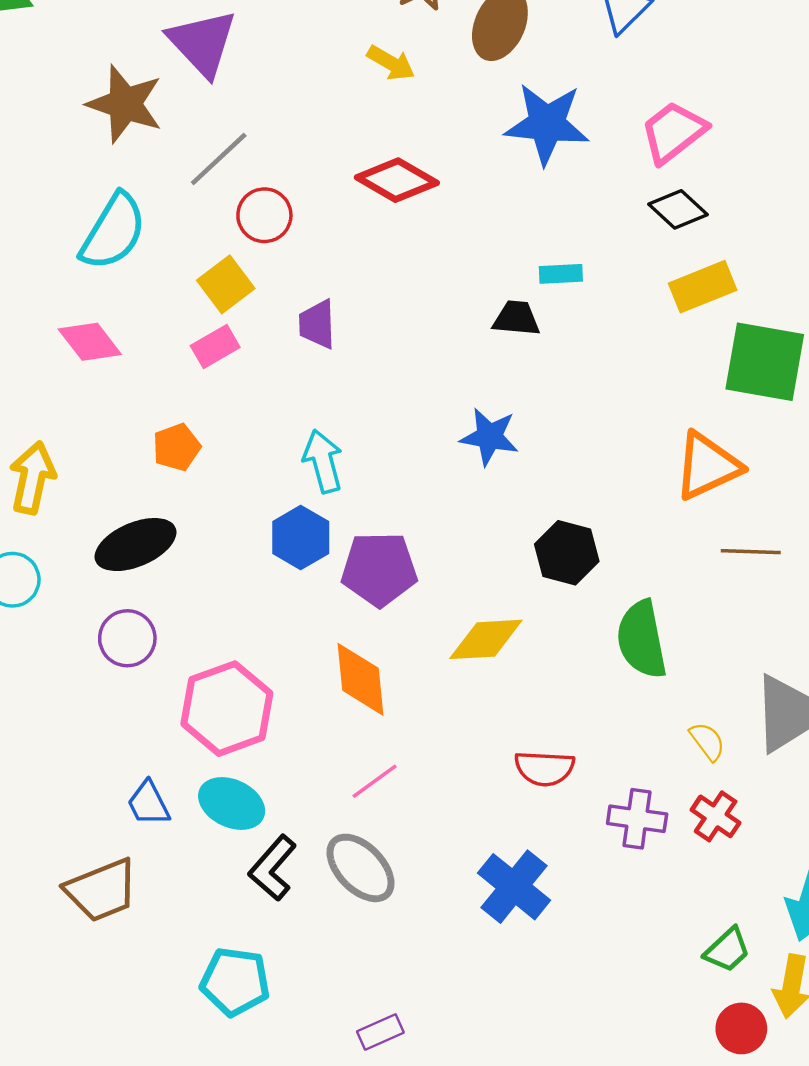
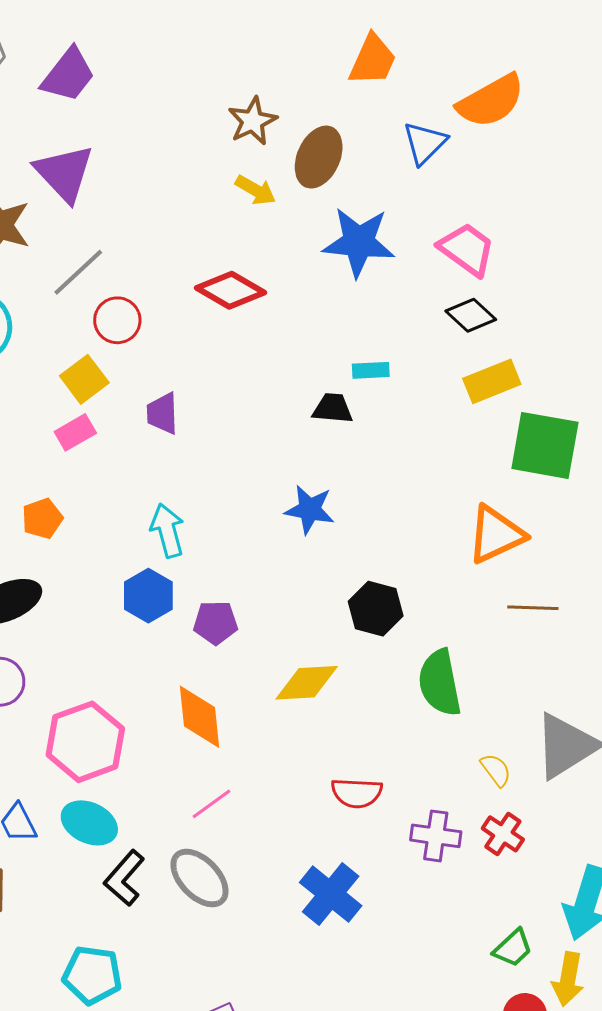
yellow arrow: (391, 63) -> (256, 190), moved
pink trapezoid: (673, 132) -> (467, 249), turned 74
purple pentagon: (379, 569) -> (215, 623), size x0.7

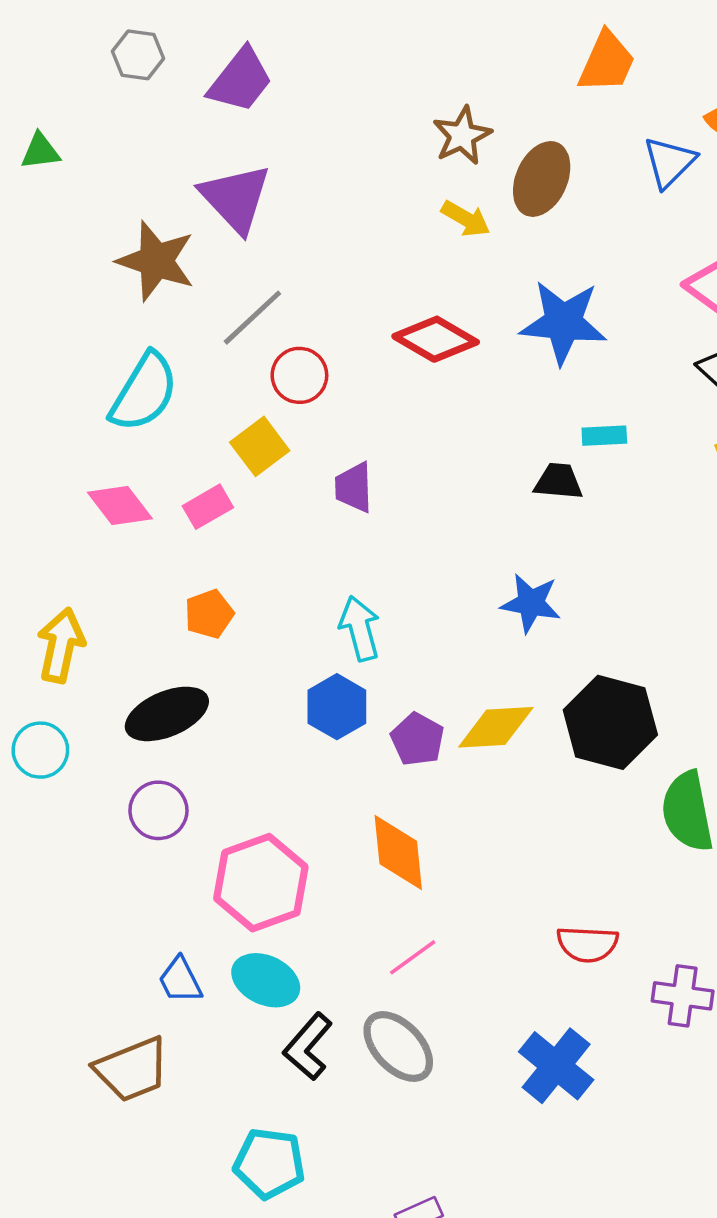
blue star: (359, 242) -> (563, 322), moved
pink rectangle: (75, 432) -> (208, 507), moved
black hexagon: (376, 609) -> (610, 722), size x1.4
purple pentagon: (215, 623) -> (418, 739), turned 30
yellow diamond: (307, 683) -> (496, 727), moved

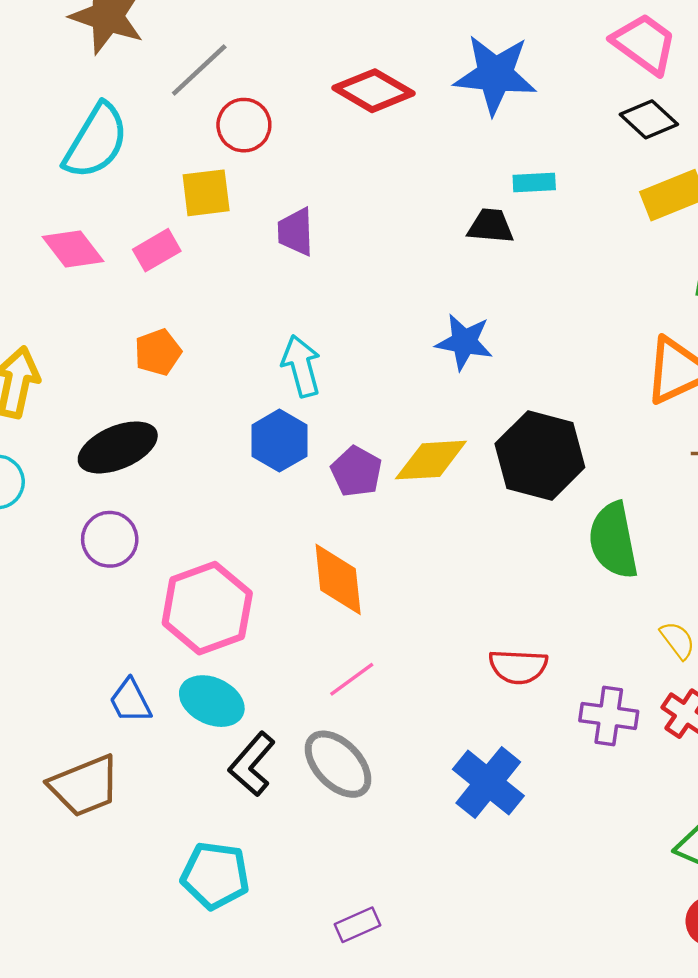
yellow square: (260, 446) -> (206, 193), turned 30

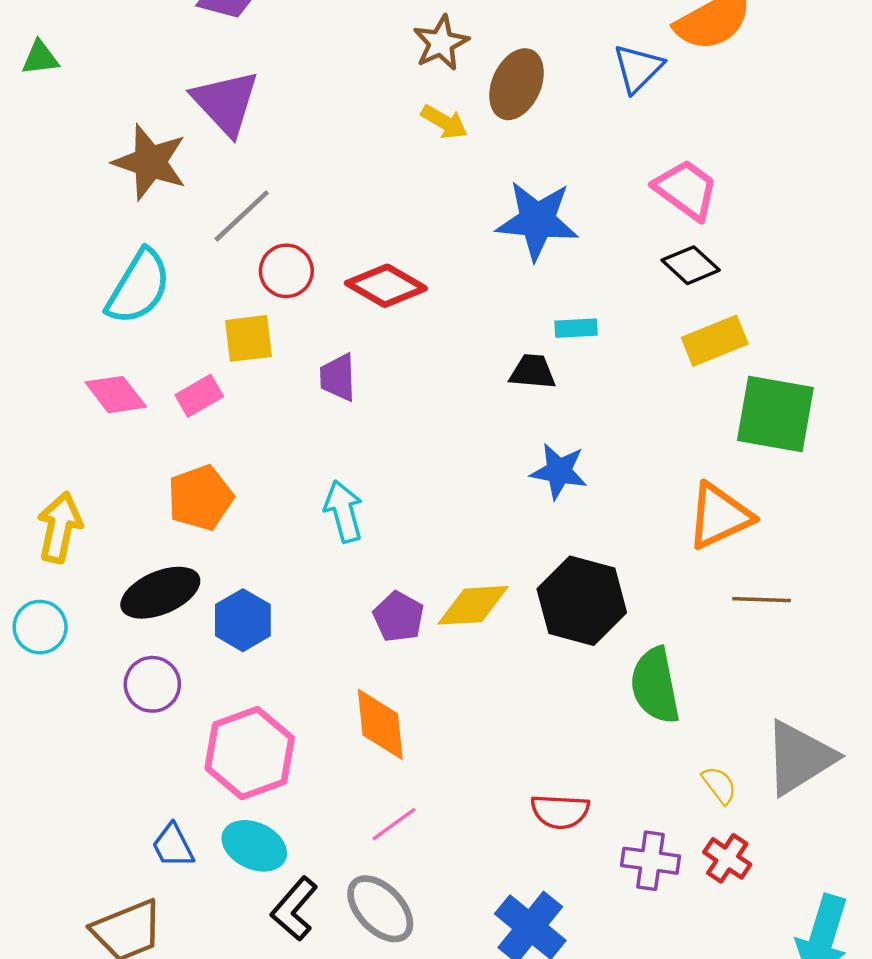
red diamond: (374, 91) -> (386, 286), moved
blue star: (464, 342) -> (559, 471), moved
orange pentagon: (158, 352) -> (200, 498), size x1.4
blue hexagon: (279, 441) -> (243, 620), moved

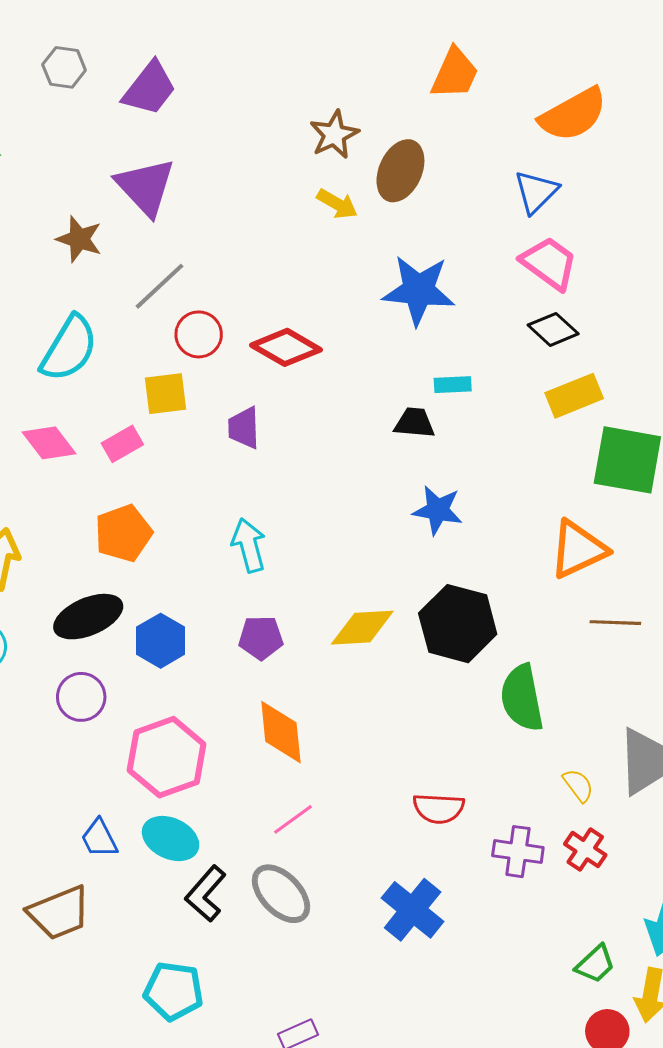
blue triangle: (638, 68) -> (536, 192), moved
brown star: (150, 162) -> (79, 239), size x0.7
purple pentagon: (399, 617) -> (261, 638), moved, turned -30

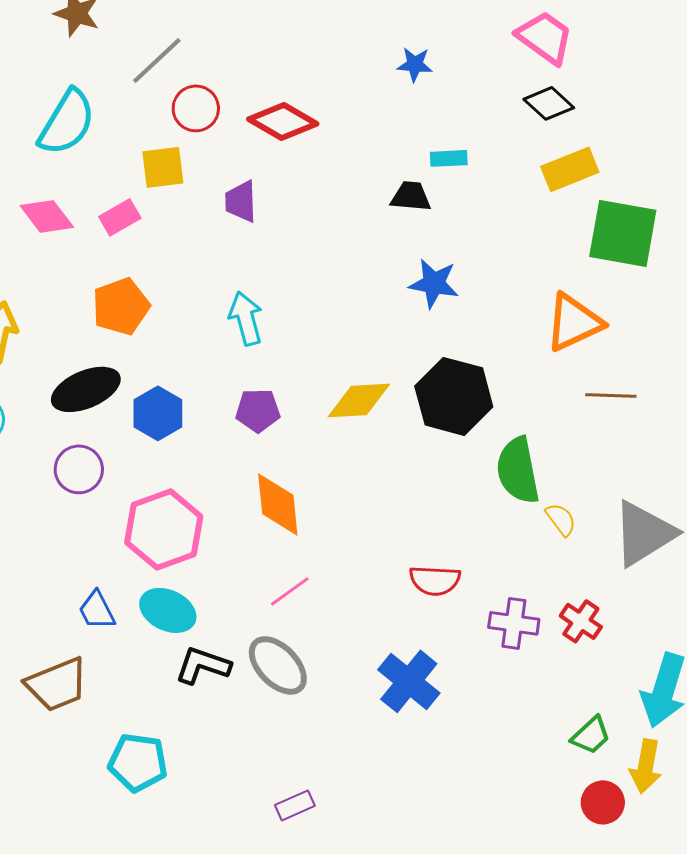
blue star: (419, 290) -> (415, 64), size x0.5
yellow semicircle: (578, 785) -> (561, 519), moved
black L-shape: (206, 894) -> (203, 665), turned 68
cyan pentagon: (174, 991) -> (138, 762), moved

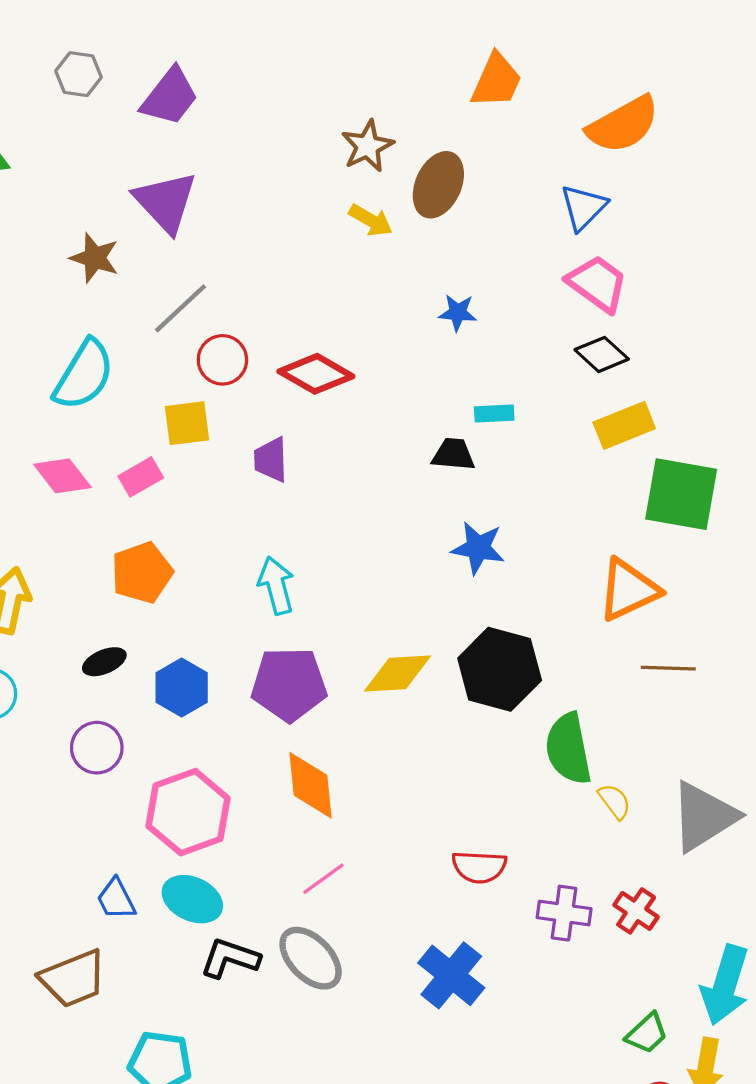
black ellipse: (86, 389) -> (104, 662), size x0.6
purple pentagon: (258, 410) -> (289, 684), size x1.6

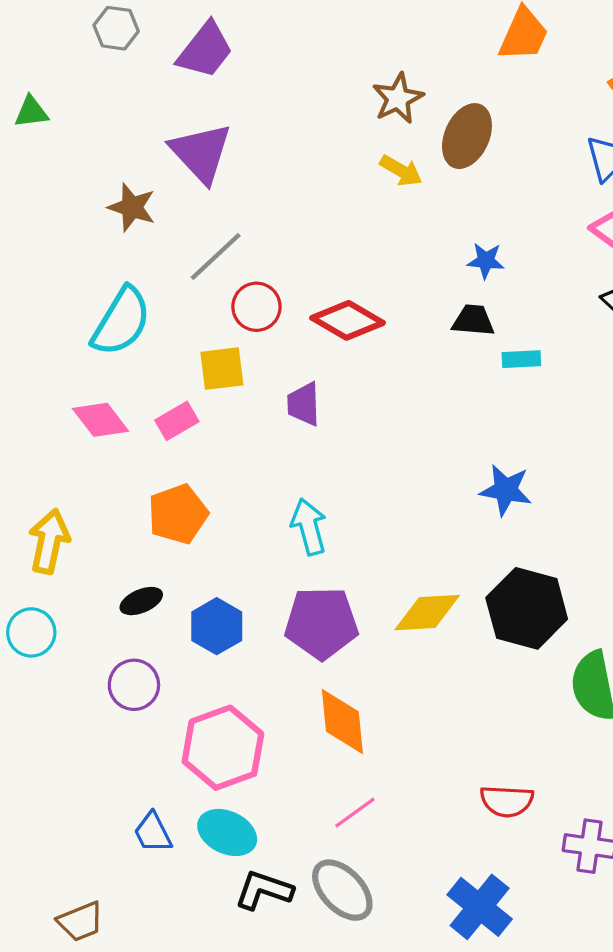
black trapezoid: (453, 454) -> (473, 320), moved
brown trapezoid: (73, 979) -> (81, 922), moved, size x0.7

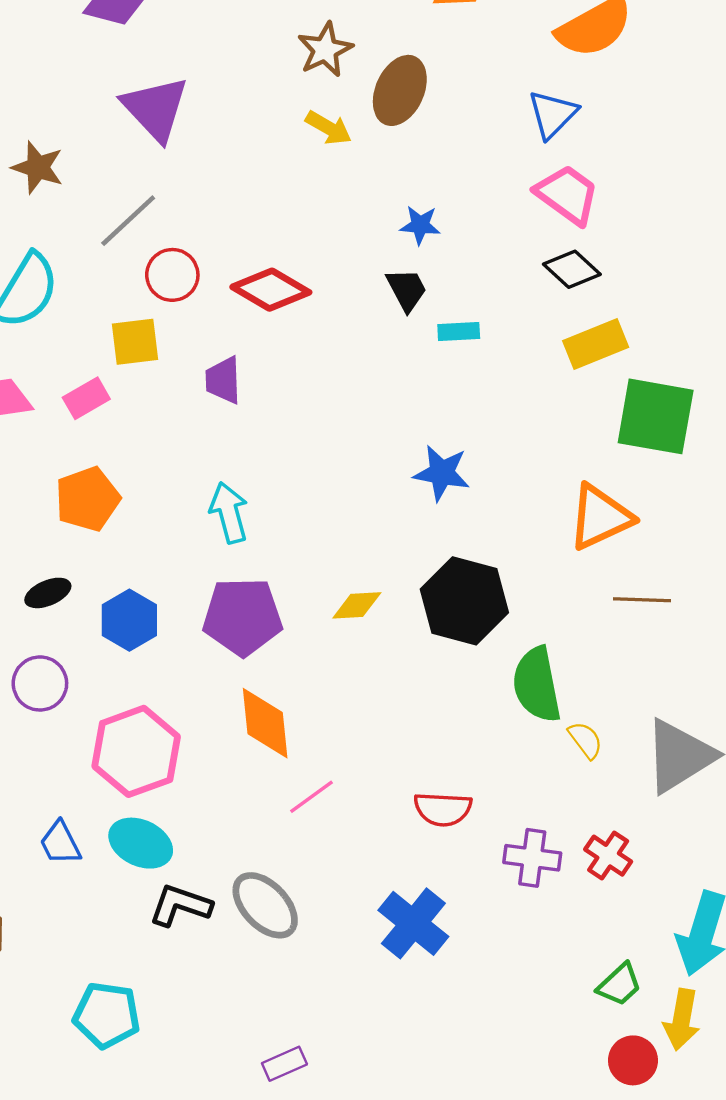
purple triangle: (201, 153) -> (155, 109), moved
black trapezoid: (473, 320) -> (407, 290), turned 57
yellow diamond: (427, 613) -> (357, 605), size x0.7
pink line: (355, 813) -> (312, 797), moved

